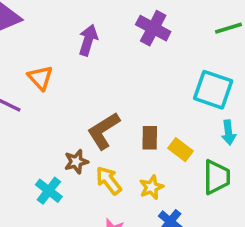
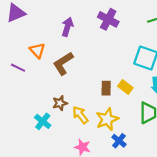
brown L-shape: (104, 131) -> (63, 63), moved
yellow rectangle: (181, 150) -> (125, 87), moved
yellow star: (151, 187) -> (107, 119), size x1.5

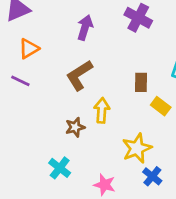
orange triangle: (37, 51) -> (29, 49), moved, turned 42
brown rectangle: (106, 88) -> (141, 82), moved
yellow arrow: (80, 115) -> (102, 110), moved, turned 42
cyan cross: (43, 121) -> (60, 168), moved

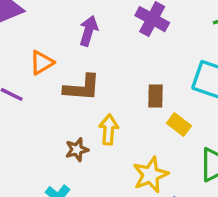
orange triangle: (29, 49) -> (42, 63), moved
brown L-shape: (79, 75) -> (82, 88), turned -144

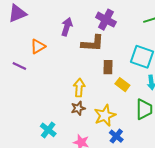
brown L-shape: (82, 88) -> (93, 43), moved
brown star: (77, 150) -> (78, 108), moved

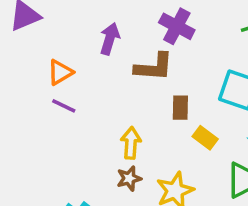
purple line: (19, 66) -> (64, 106), moved

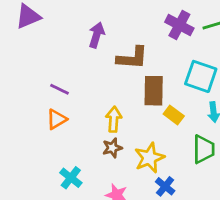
purple cross: (177, 26) -> (179, 25), moved
orange triangle: (60, 72) -> (57, 119), moved
brown rectangle: (180, 108) -> (154, 91), size x1.5

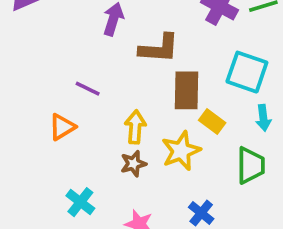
purple line: (59, 89) -> (88, 89), moved
yellow star: (149, 158) -> (181, 151), moved

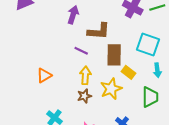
purple line: (88, 89) -> (81, 51), moved

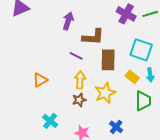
yellow rectangle: (129, 72) -> (132, 77), moved

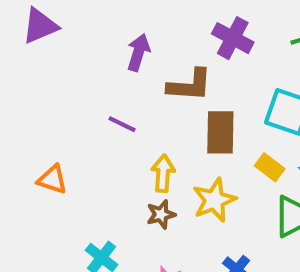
purple cross: (126, 14) -> (233, 38), moved
purple line: (76, 56) -> (122, 124), moved
orange triangle: (40, 80) -> (52, 180), moved, turned 49

